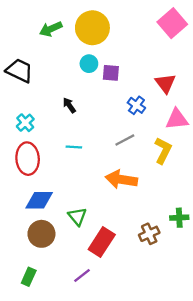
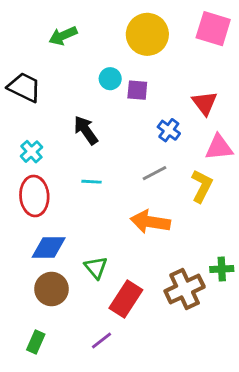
pink square: (172, 23) -> (213, 29), turned -32
yellow circle: (92, 28) -> (147, 34), moved
black arrow: (69, 105) -> (86, 130), size x1.5
brown cross: (149, 234) -> (185, 289), size x1.5

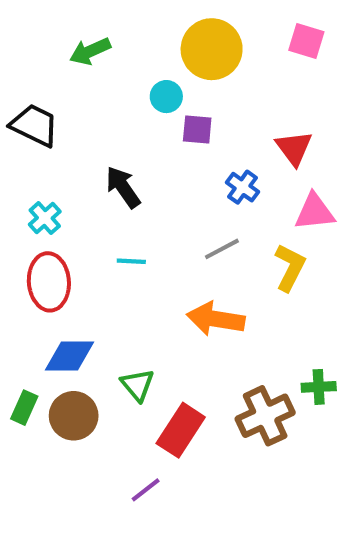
pink square: (213, 29) -> (306, 41), size x0.7
cyan circle: (110, 79) -> (166, 97), moved
green rectangle: (36, 342) -> (24, 408), moved

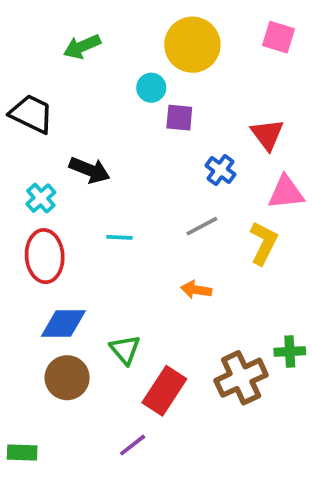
black arrow: (123, 187) -> (90, 170), moved, turned 147
orange arrow: (216, 319) -> (196, 290), size x0.6
green rectangle: (24, 408) -> (22, 453), moved, turned 68

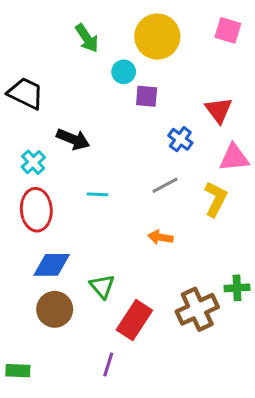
green arrow: (82, 47) -> (87, 38), moved, turned -100
purple line: (133, 445) -> (108, 364), turned -35

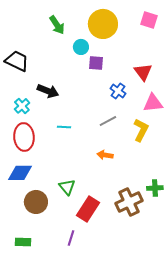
blue diamond: (52, 265) -> (20, 173), moved
green rectangle: (18, 371) -> (23, 242), moved

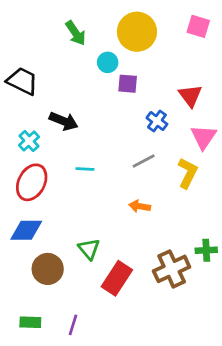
pink triangle: (153, 103) -> (204, 137), turned -50
red ellipse: (24, 137) -> (32, 182), turned 32
purple line: (71, 238) -> (73, 325), moved

